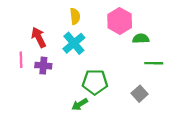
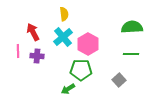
pink hexagon: (120, 21) -> (88, 44), moved
green semicircle: (141, 39) -> (132, 27), moved, size x1.5

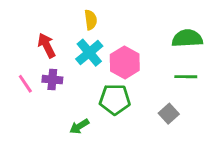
pink line: (18, 51) -> (25, 84), moved, turned -32
green arrow: (68, 89) -> (79, 126), moved

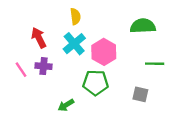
green semicircle: (187, 38) -> (143, 26), moved
gray square: (169, 114) -> (140, 94), turned -35

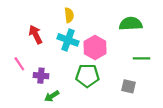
cyan cross: (74, 44) -> (68, 40), turned -30
purple cross: (43, 66) -> (41, 76), moved
green arrow: (66, 105) -> (52, 96), moved

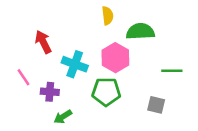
yellow semicircle: (69, 15) -> (108, 16), moved
green semicircle: (131, 24) -> (140, 31), moved
cyan cross: (68, 40) -> (75, 64), moved

